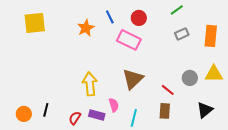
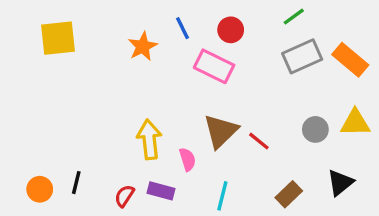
gray rectangle: (182, 34) -> (302, 56), size x1.6
orange rectangle: (211, 36) -> (350, 60), turned -55
red line: (168, 90) -> (259, 141), moved
pink semicircle: (114, 105) -> (188, 159), moved
brown rectangle: (165, 111) -> (289, 194), moved, turned 42

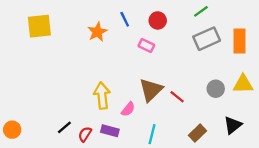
orange rectangle: (350, 60) -> (240, 41), turned 50
pink rectangle: (214, 66) -> (146, 45), size x0.6
pink semicircle: (188, 159) -> (128, 109), turned 56
black line: (76, 183) -> (64, 127), moved, turned 35
orange circle: (40, 189) -> (12, 130), moved

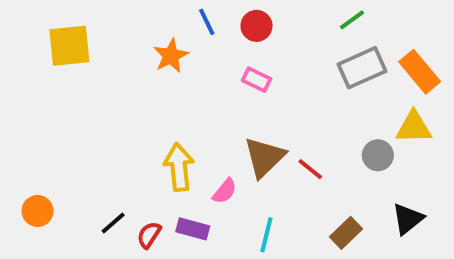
blue line: (125, 19) -> (207, 22), moved
red circle: (158, 20) -> (256, 26), moved
orange rectangle: (240, 41) -> (420, 72), turned -40
yellow triangle: (243, 84) -> (414, 127), moved
orange circle: (12, 130) -> (38, 211), moved

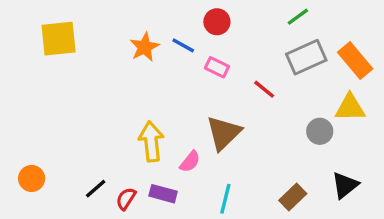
blue line: (207, 22) -> (183, 45), moved, turned -35
red line: (310, 169) -> (264, 89), moved

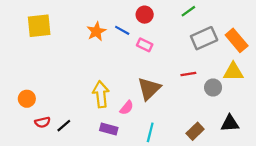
green line: (298, 17) -> (188, 11), moved
red line: (264, 89) -> (188, 74), moved, turned -48
orange circle: (32, 178) -> (27, 99), moved
black triangle: (345, 185) -> (230, 123), turned 36
red semicircle: (126, 199) -> (43, 122), moved, turned -136

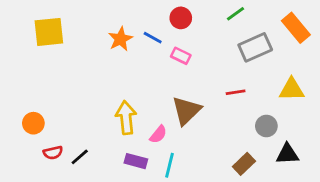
orange rectangle: (237, 40) -> (296, 28), moved
gray circle: (213, 88) -> (266, 126), moved
cyan line: (150, 132) -> (170, 165), moved

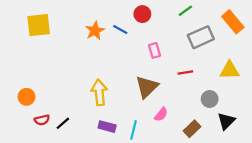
pink rectangle: (181, 56) -> (154, 50), moved, turned 48
pink semicircle: (158, 134) -> (161, 114), moved
black triangle: (287, 154) -> (226, 121), turned -42

